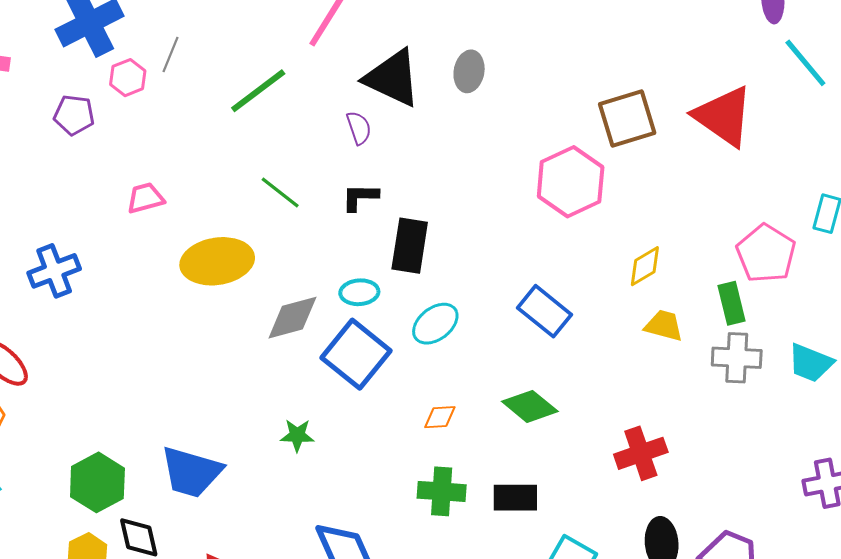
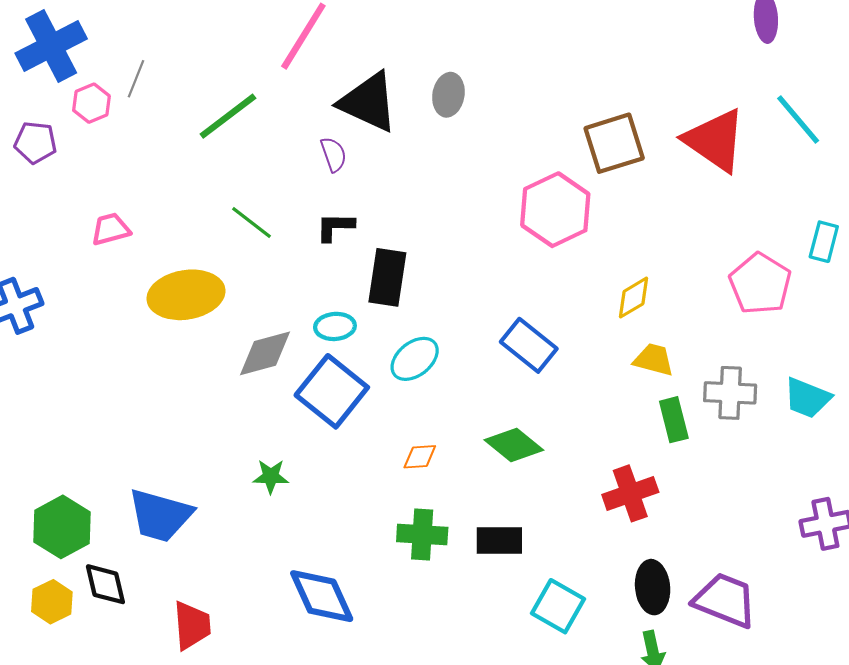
cyan line: (805, 63) -> (798, 119), moved
green rectangle: (731, 303) -> (674, 420), moved

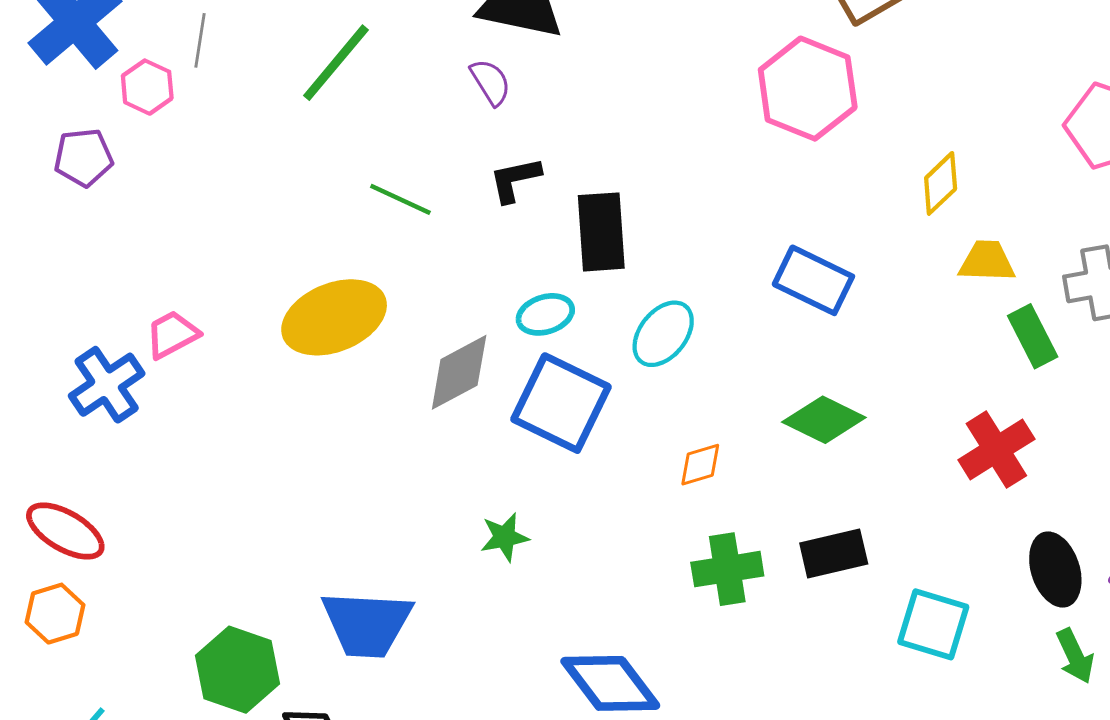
pink trapezoid: (111, 229) -> (172, 334), moved

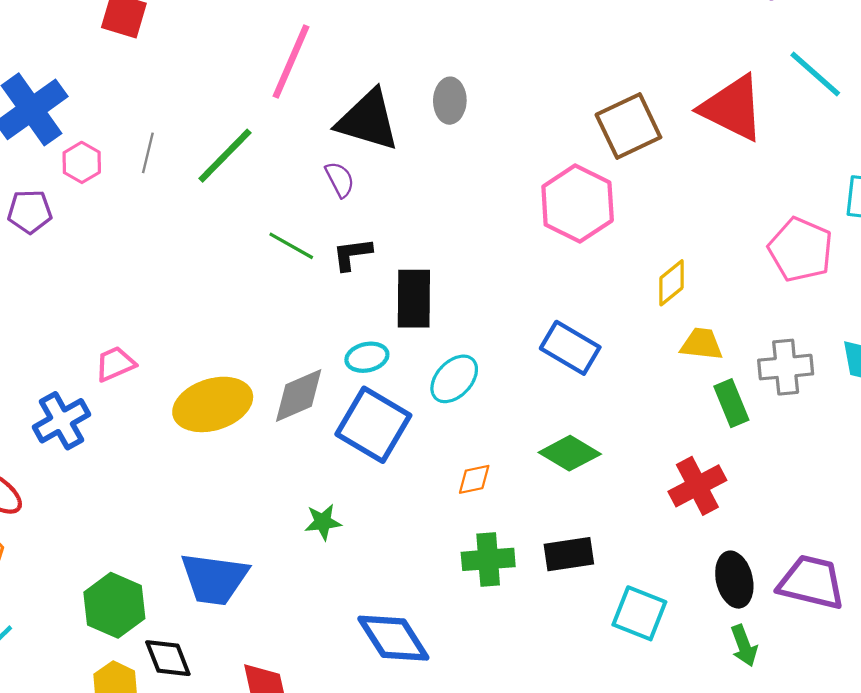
gray line: (200, 40) -> (148, 153), moved
green line: (400, 199) -> (291, 246), moved
yellow ellipse: (334, 317) -> (213, 404), moved
pink trapezoid: (172, 334) -> (115, 364), moved
blue cross: (107, 385) -> (61, 421), moved

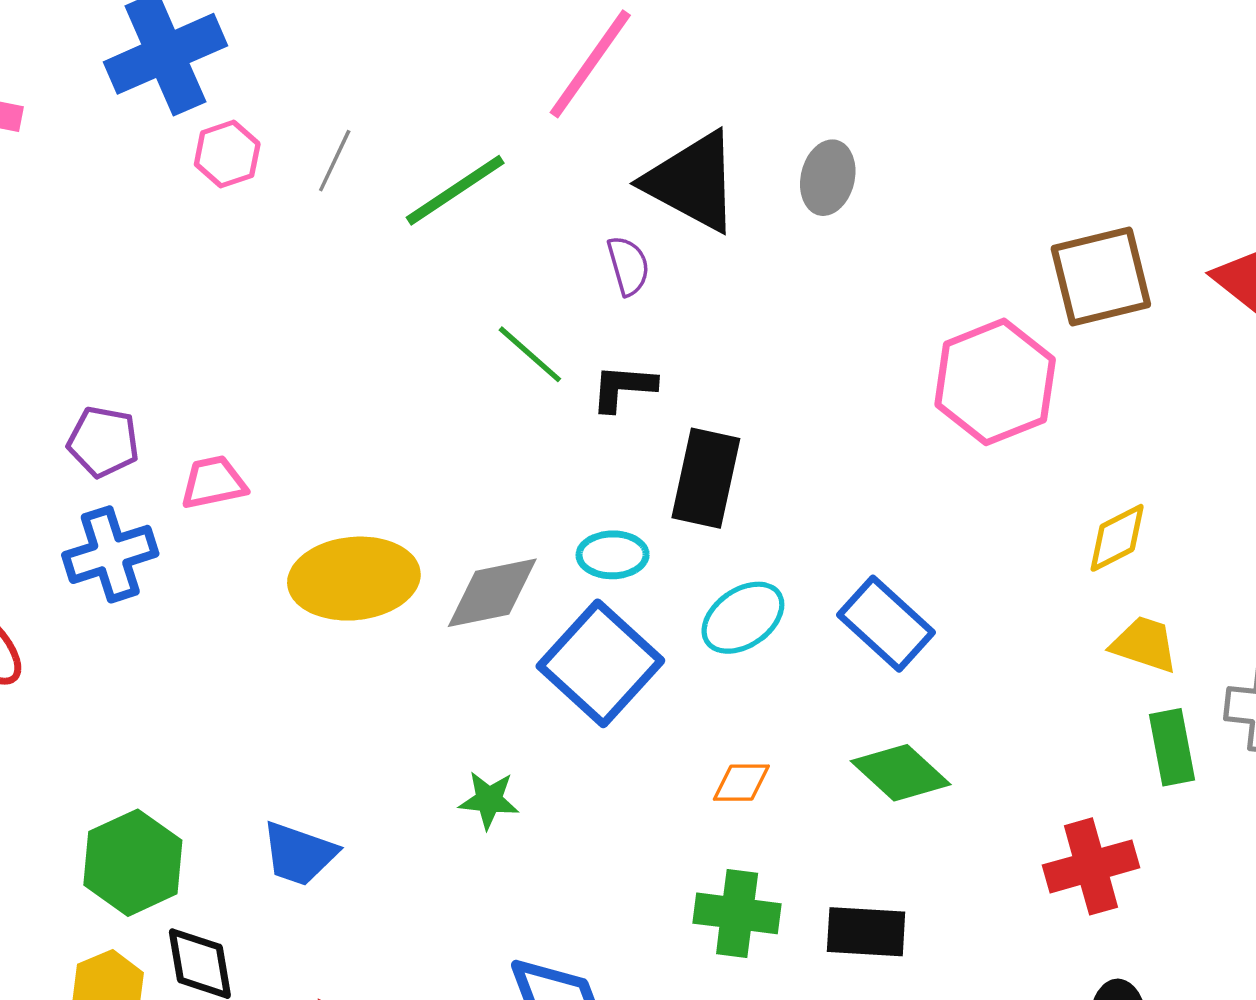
purple pentagon: (30, 212) -> (103, 442), moved
blue rectangle: (570, 348) -> (886, 624), moved
blue trapezoid: (214, 579) -> (299, 854), size x0.7

